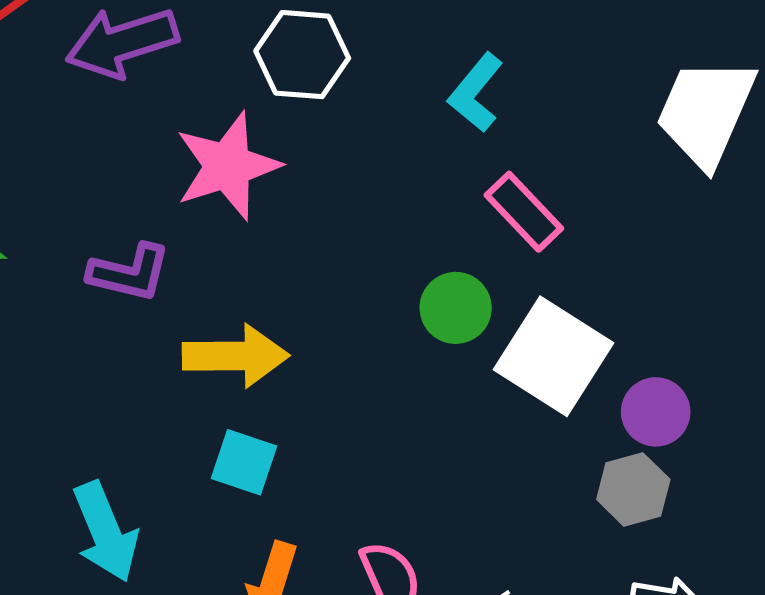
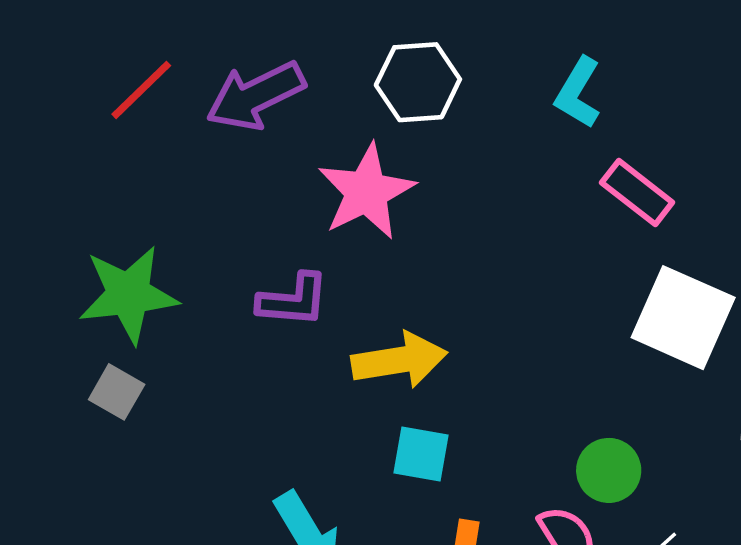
green circle: (456, 308) -> (609, 470), moved

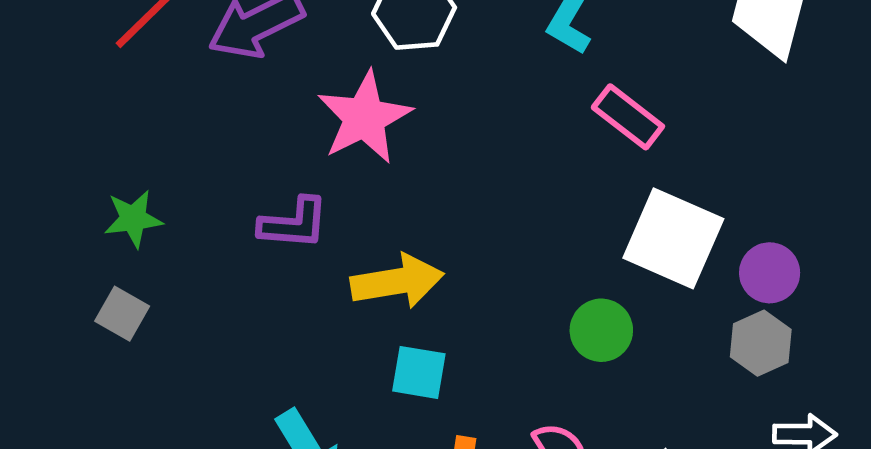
green star: (128, 294) -> (133, 219), size x0.6
green circle: (609, 470) -> (601, 330), moved

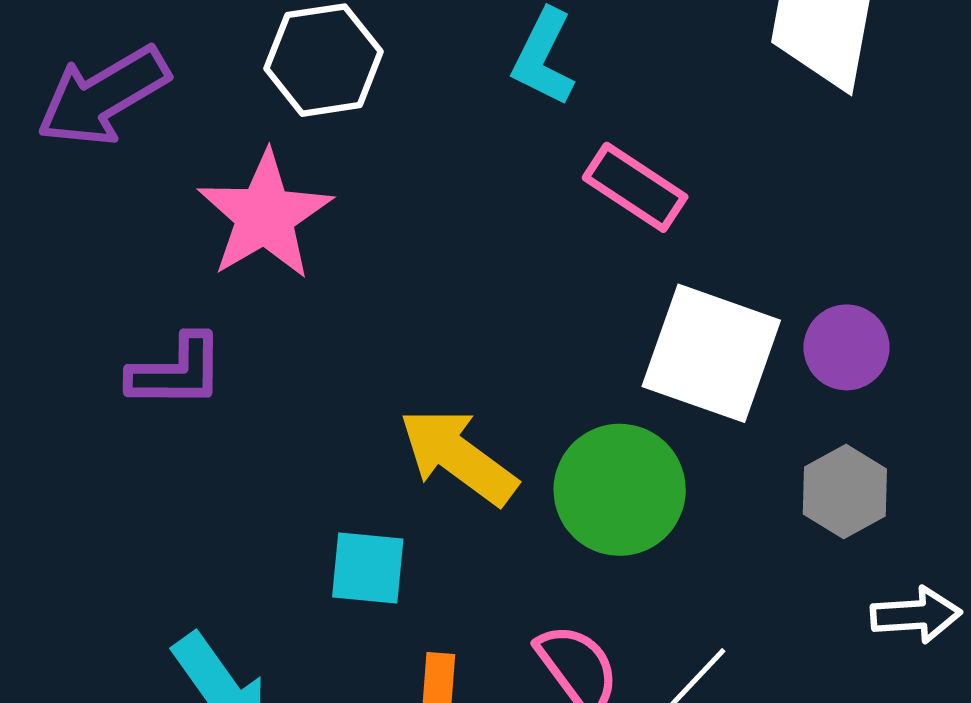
purple circle: (770, 273) -> (847, 347), moved
yellow arrow: (397, 281) -> (458, 456), moved, turned -130
green circle: (601, 330) -> (620, 490), size x1.5

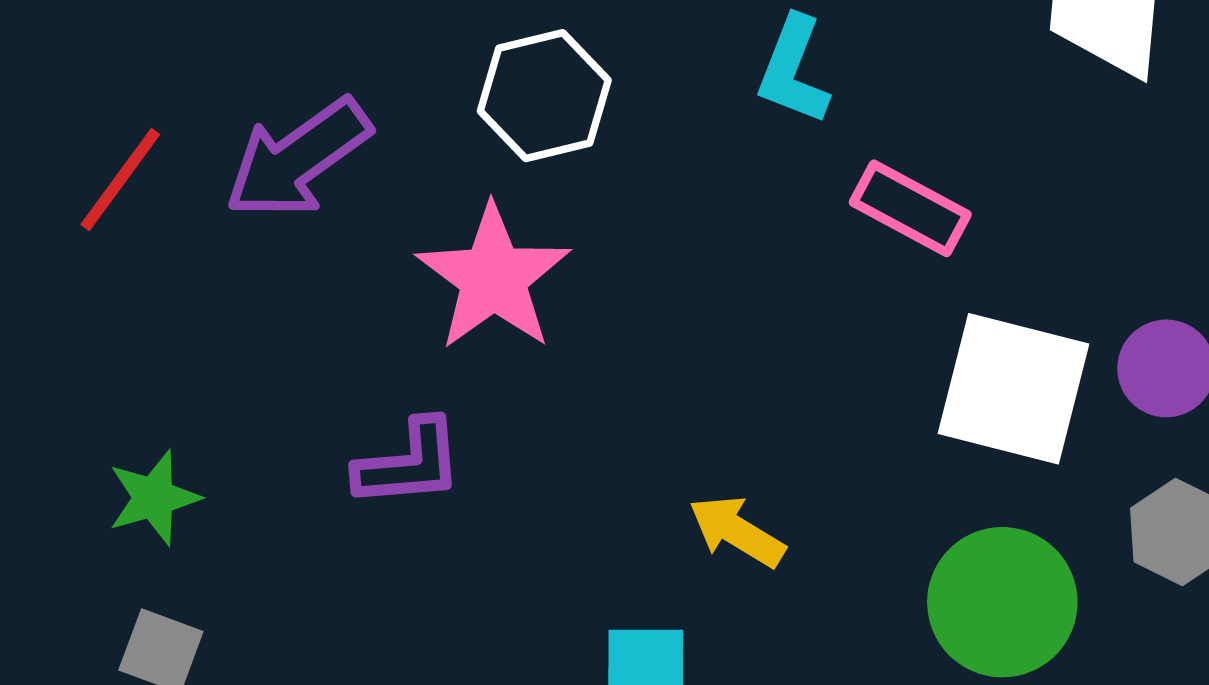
yellow arrow: (458, 456) -> (737, 531), size x0.7
green circle: (620, 490) -> (1002, 602), moved

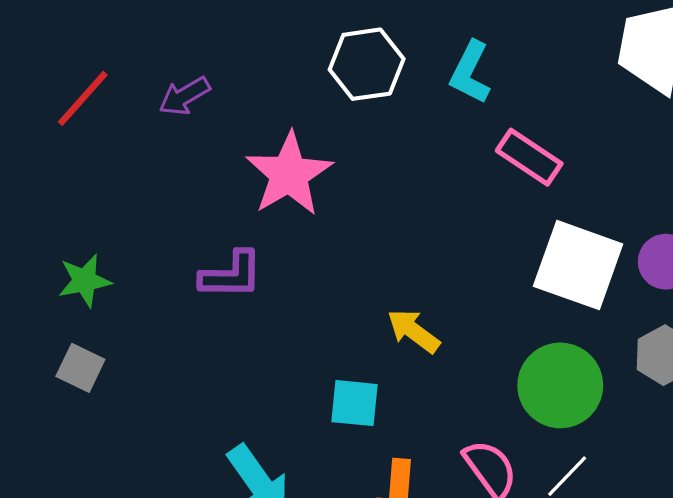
white hexagon: (544, 96) -> (367, 64), moved
purple arrow: (298, 159) -> (184, 96), size x0.6

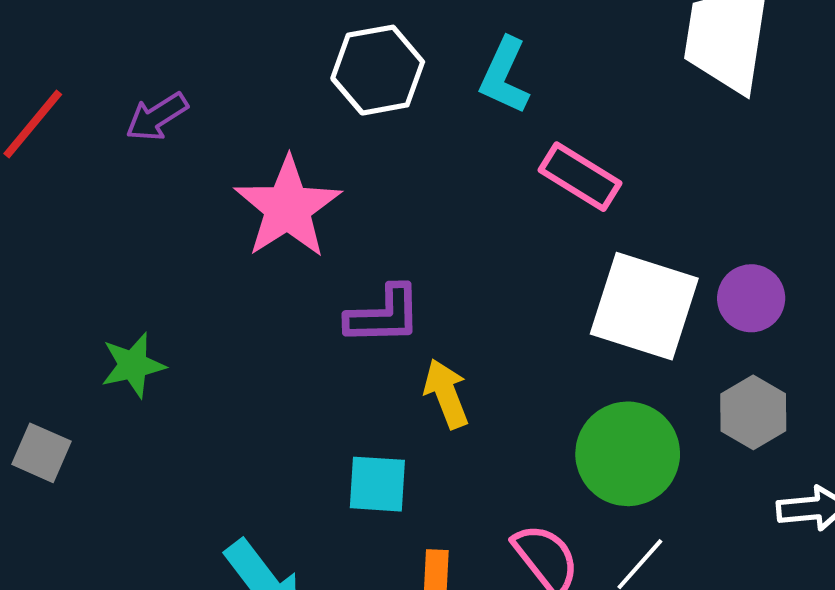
purple L-shape: (231, 275) -> (384, 315), moved
green star: (85, 281) -> (133, 365), moved
yellow arrow: (413, 331) -> (446, 394), turned 34

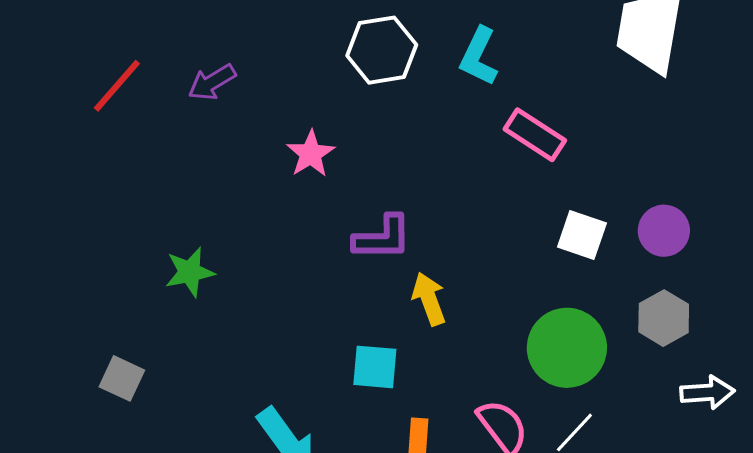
pink star: (288, 207) -> (311, 154), size x0.6
white square: (644, 306) -> (582, 235), size x0.6
gray square: (41, 453) -> (122, 378), moved

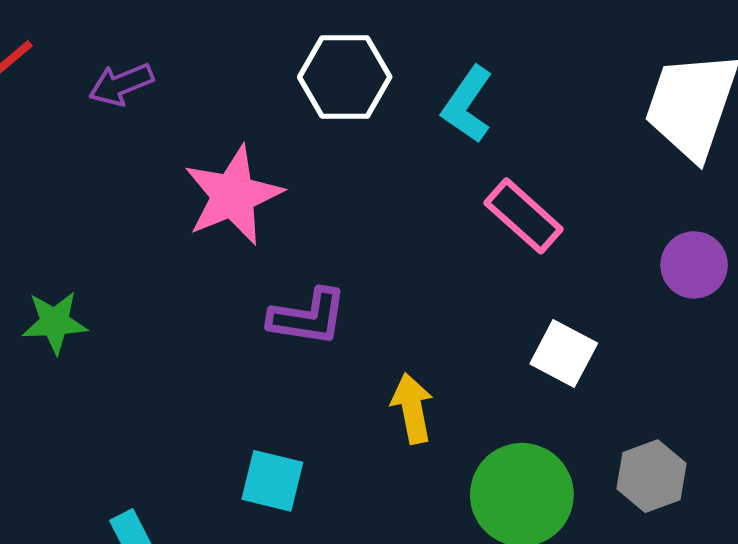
pink star: (311, 154) -> (233, 195), size x1.6
purple circle: (664, 231) -> (694, 265), moved
yellow arrow: (429, 299) -> (412, 408), moved

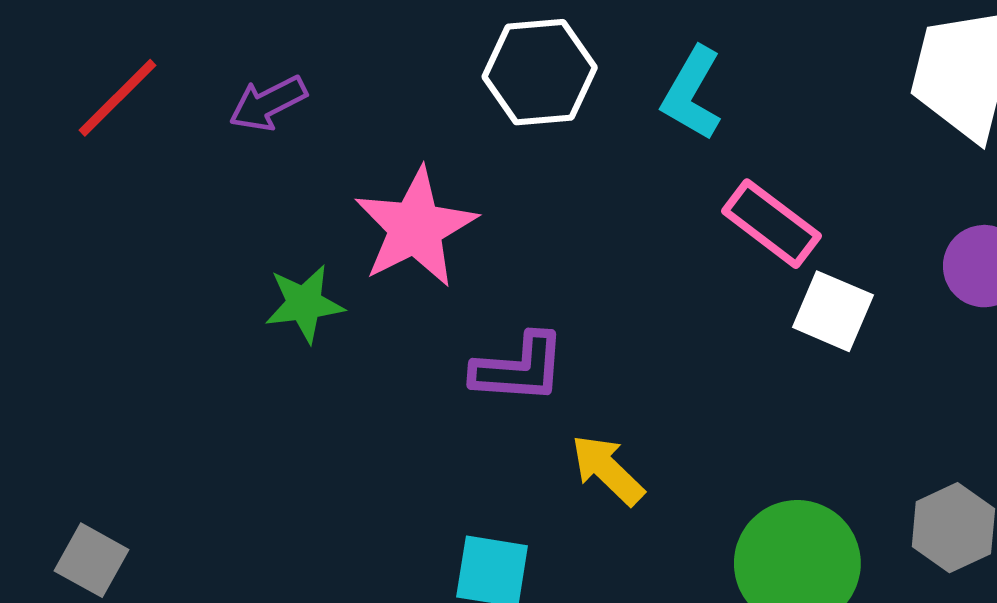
green star: (55, 322) -> (304, 304), moved
white square: (564, 354) -> (833, 311), moved
yellow arrow: (412, 408) -> (608, 470), moved, turned -30

